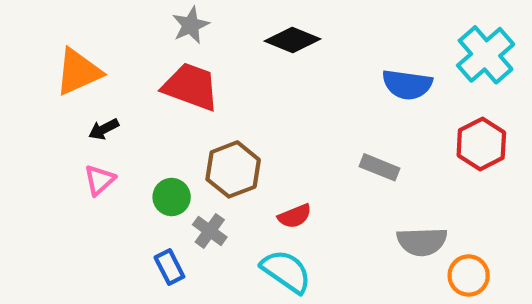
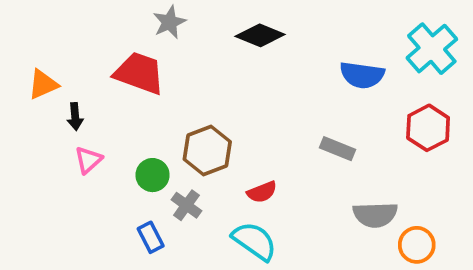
orange triangle: (78, 72) -> (43, 84), moved, size x0.7
red trapezoid: (191, 87) -> (139, 73), moved
black arrow: (104, 129) -> (75, 117), moved, turned -68

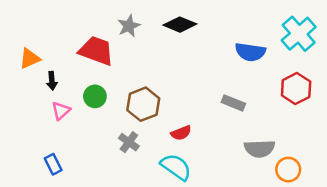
gray star: (170, 22) -> (129, 26), moved
green circle: (153, 175) -> (95, 96), moved
blue rectangle: (151, 237) -> (53, 164), moved

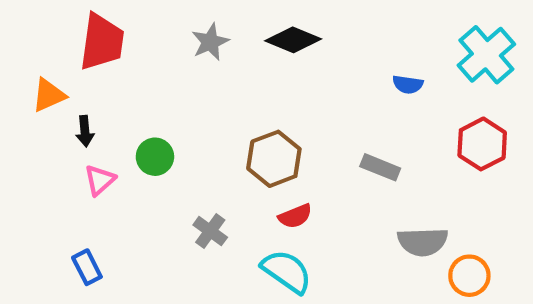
red trapezoid: (96, 51) -> (102, 42), moved, turned 78
blue semicircle: (250, 52) -> (408, 84), size x0.6
brown hexagon: (143, 104) -> (274, 159), moved

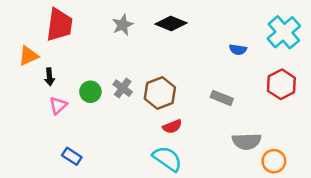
gray cross: (210, 231) -> (123, 88), moved
blue rectangle: (87, 267) -> (72, 156), moved, turned -30

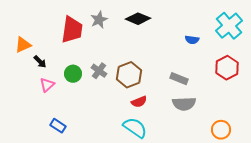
red trapezoid: (59, 25) -> (72, 30), moved
black arrow: (49, 77) -> (40, 62), turned -40
gray semicircle: (247, 141) -> (184, 104), moved

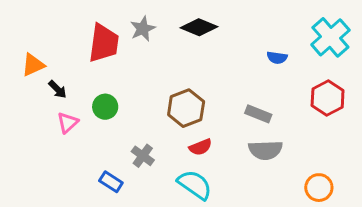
gray cross: (99, 71) -> (143, 156), moved
blue rectangle: (58, 126) -> (111, 182), moved

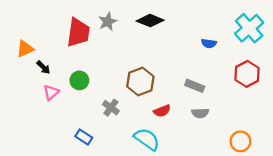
red semicircle: (200, 147) -> (162, 111), moved
gray semicircle: (265, 150) -> (200, 113), size x0.7
gray cross: (143, 156) -> (111, 108), moved

